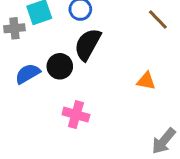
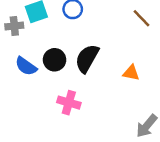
black semicircle: (88, 44) -> (87, 58), moved
blue semicircle: (28, 74) -> (26, 66), turned -115

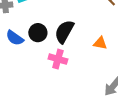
pink cross: (69, 103) -> (58, 59), moved

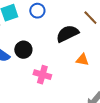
black semicircle: (64, 32) -> (67, 34), moved, turned 35

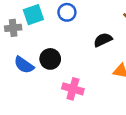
black semicircle: (67, 34) -> (103, 40), size x0.7

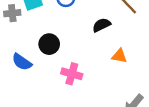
blue semicircle: (24, 65) -> (22, 62), moved

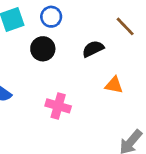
black circle: (49, 44) -> (43, 49), moved

